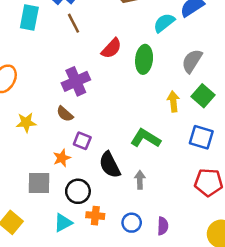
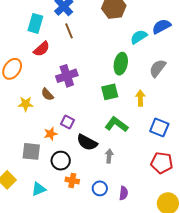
red semicircle: (111, 48) -> (42, 49), moved
green square: (203, 96) -> (110, 92), moved, turned 30
brown semicircle: (65, 114) -> (47, 94), moved
black semicircle: (110, 165) -> (87, 142), turned -40
cyan triangle: (63, 223) -> (39, 189), moved

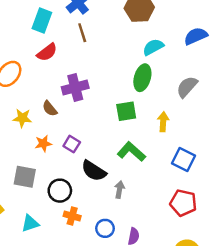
cyan semicircle: (139, 37) -> (153, 47), moved
orange star: (51, 134) -> (43, 143), moved

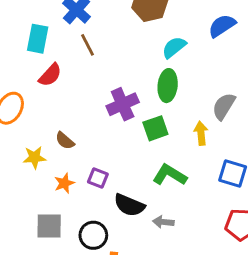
purple cross: (75, 87) -> (123, 104), moved
gray semicircle: (187, 87) -> (224, 106), moved
gray arrow: (119, 190) -> (163, 222), turned -84

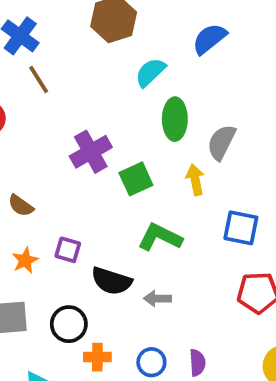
green ellipse: (168, 86) -> (175, 119), moved

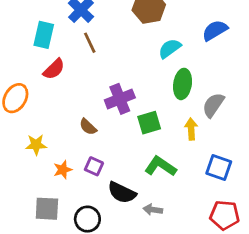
brown semicircle: (21, 206) -> (88, 127), moved

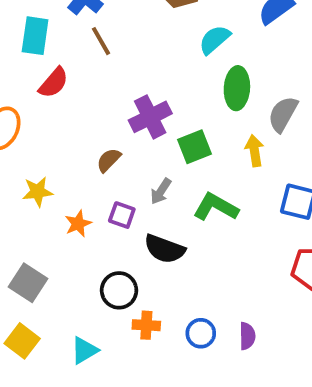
brown semicircle: (88, 127) -> (109, 160), turned 96
gray square: (47, 209) -> (28, 283), moved, turned 35
gray arrow: (153, 210) -> (161, 191), moved, turned -60

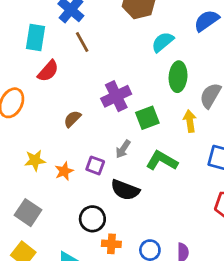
brown semicircle: (109, 160) -> (72, 119), moved
yellow star: (37, 192) -> (35, 160), moved

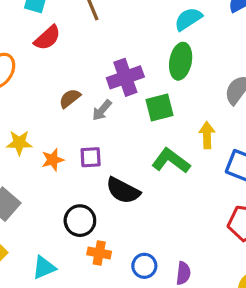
green ellipse: (178, 77) -> (181, 61), moved
yellow arrow: (190, 121) -> (207, 135), moved
gray arrow: (123, 149) -> (102, 110), moved
purple square: (95, 165) -> (91, 157), turned -30

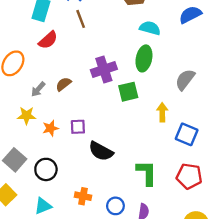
cyan semicircle: (188, 19) -> (150, 28), turned 48
gray arrow: (102, 110) -> (38, 89), moved
green L-shape: (171, 161) -> (147, 173), moved, turned 52
black circle: (80, 221) -> (46, 169), moved

